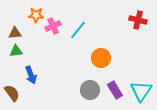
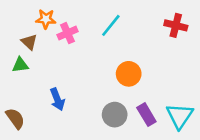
cyan line: (78, 30) -> (111, 25), moved
brown triangle: (15, 33) -> (29, 42), moved, turned 48
blue arrow: (31, 75) -> (57, 99), moved

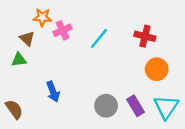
cyan line: (111, 25) -> (99, 39), moved
red cross: (176, 25) -> (145, 36), moved
orange circle: (129, 74) -> (157, 69), moved

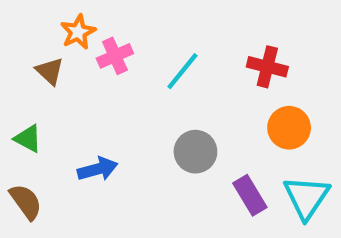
orange star: (42, 17) -> (78, 32), turned -30
green triangle: (19, 60) -> (28, 139), moved, turned 35
blue arrow: (53, 92) -> (98, 169), turned -84
gray circle: (106, 106) -> (195, 152), moved

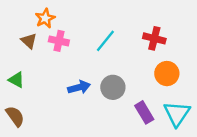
pink cross: (115, 56) -> (59, 41), moved, turned 36
blue arrow: (98, 169) -> (79, 87), moved

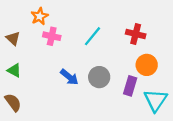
brown triangle: (29, 41) -> (13, 38), moved
blue arrow: (79, 87) -> (69, 77), turned 54
purple rectangle: (144, 112) -> (130, 86), moved, turned 48

